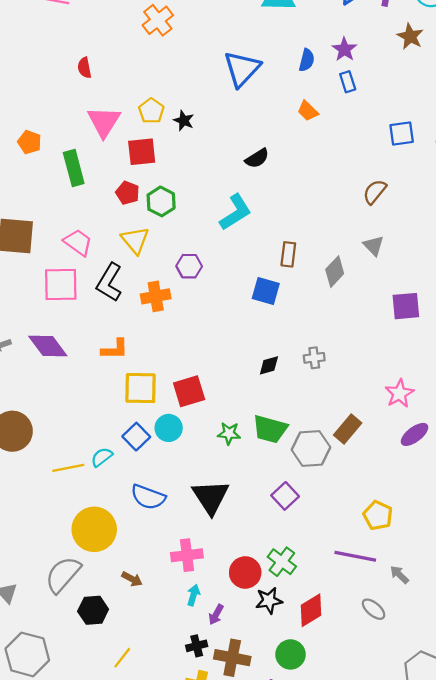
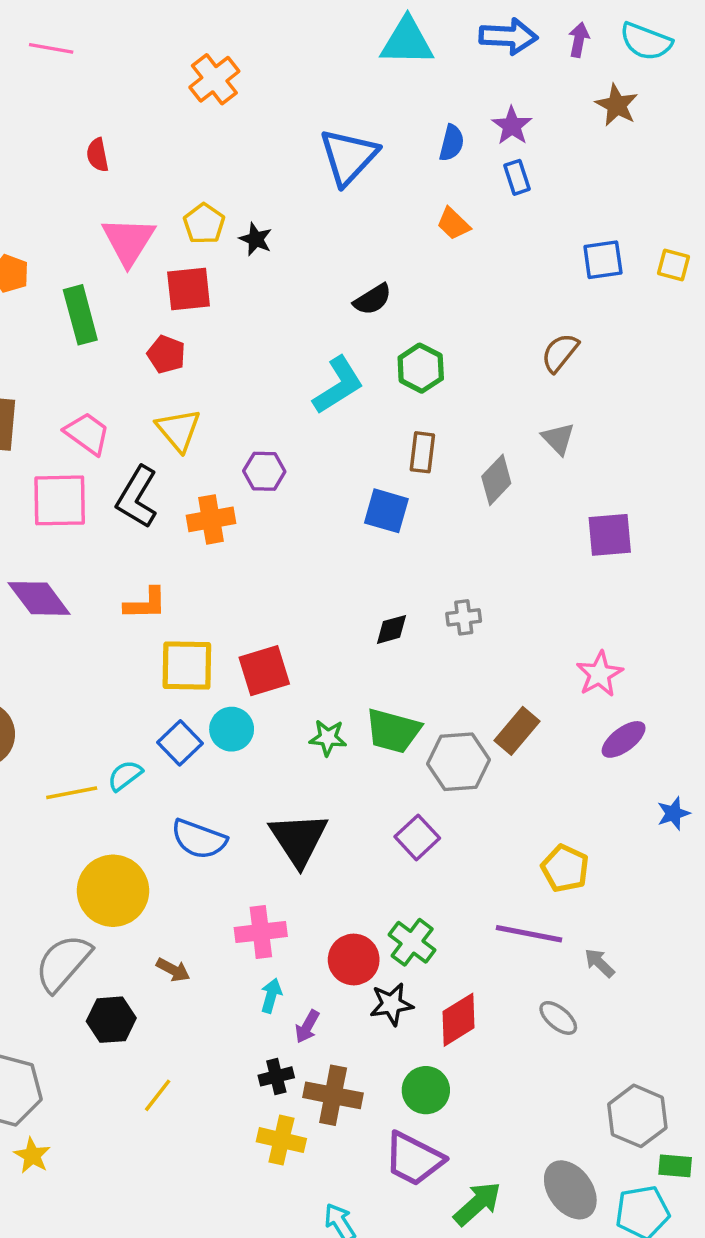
green hexagon: (161, 201) -> (421, 368), moved

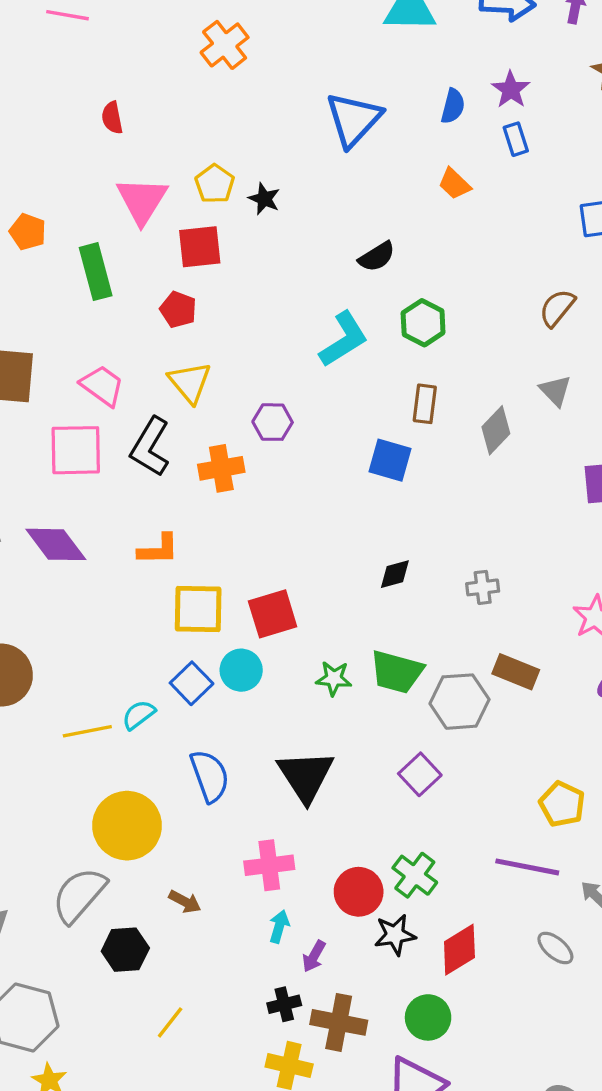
gray cross: (464, 617) -> (483, 587), moved
brown rectangle: (517, 731) -> (516, 672), turned 72
blue semicircle: (199, 839) -> (210, 776), turned -130

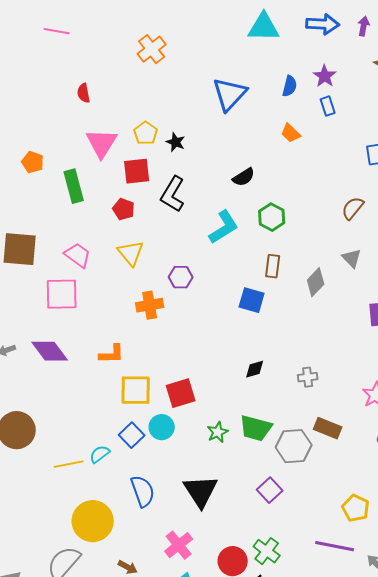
black L-shape: (150, 447) -> (173, 194), moved
green star: (334, 678) -> (218, 432), turned -30
pink cross: (269, 865) -> (179, 545), turned -32

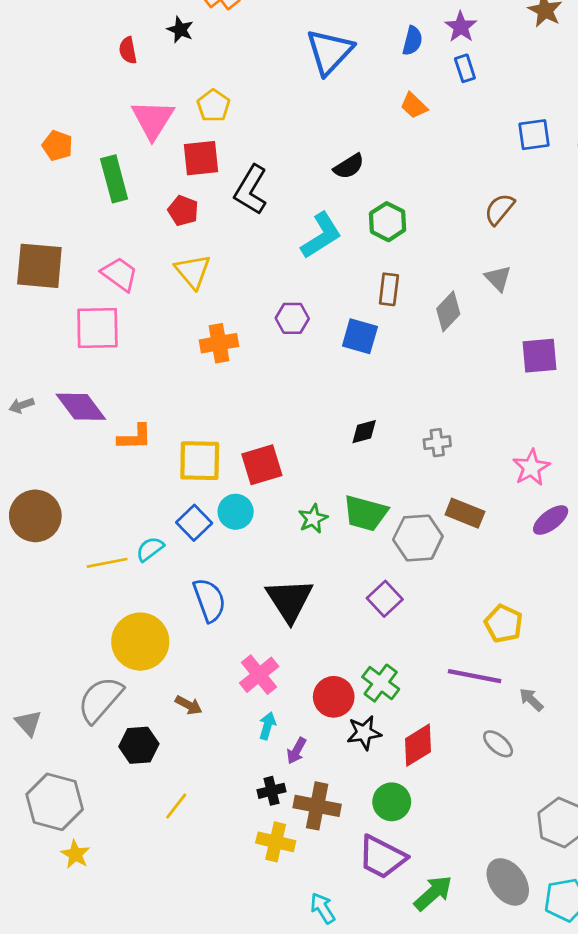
black star: (176, 142) -> (180, 30), moved
purple hexagon: (181, 277) -> (292, 318), moved
orange L-shape: (112, 354) -> (135, 437), moved

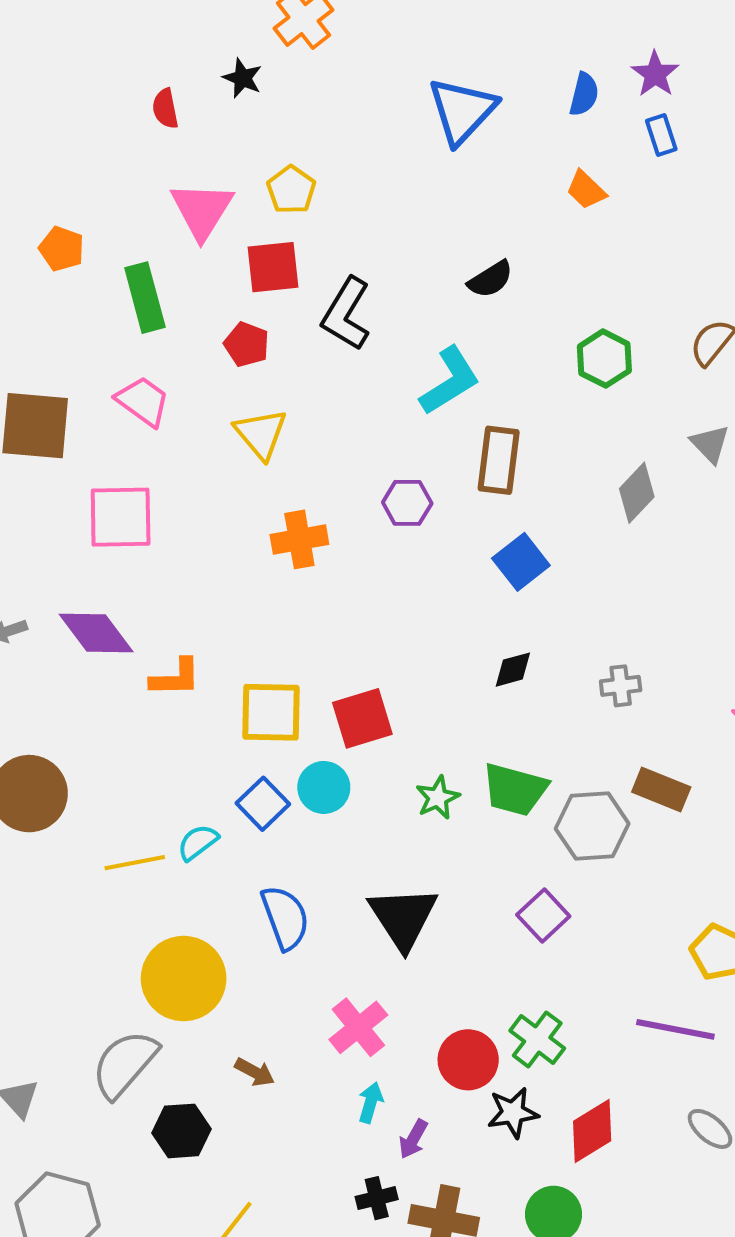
green hexagon: (388, 222) -> (604, 359), moved
pink trapezoid: (120, 274) -> (143, 401), moved
brown rectangle: (389, 289) -> (499, 460), moved, size x1.4
blue square: (360, 336) -> (521, 562), moved, turned 36

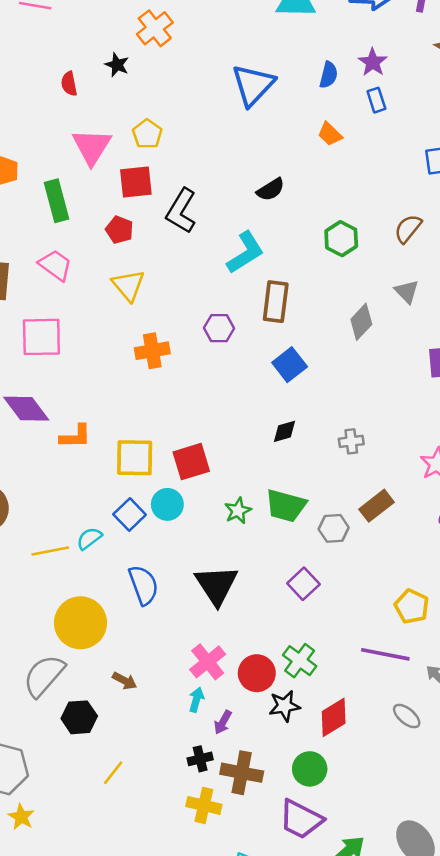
brown rectangle: (661, 789) -> (376, 506), turned -60
gray hexagon: (592, 826) -> (334, 528), size x0.7
pink cross: (358, 1027) -> (208, 662), moved

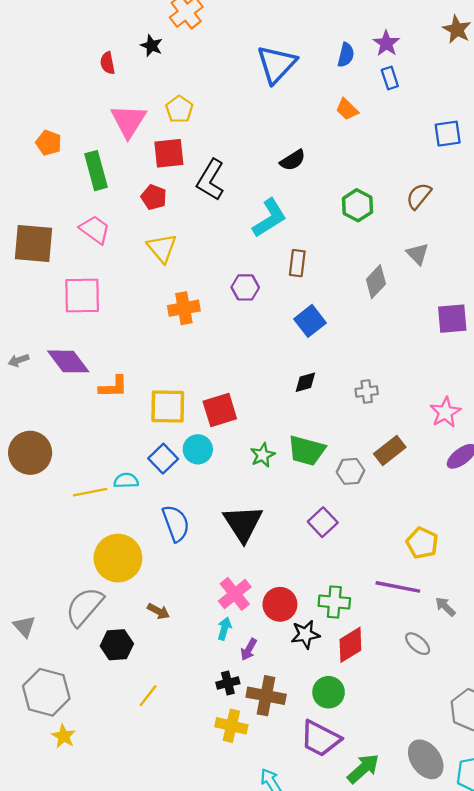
brown rectangle: (276, 302) -> (297, 263), size x0.7
cyan semicircle: (89, 538) -> (126, 481), turned 35
green cross: (300, 661) -> (334, 602), moved, turned -32

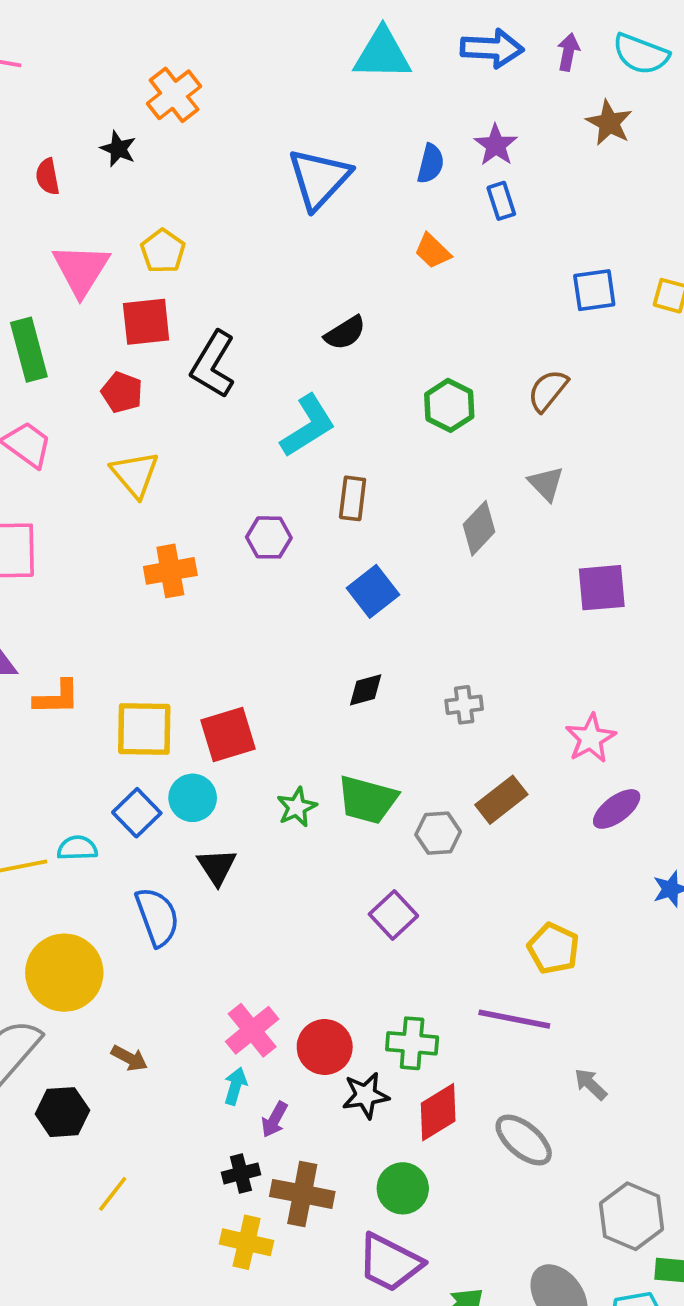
black triangle: (243, 523) -> (217, 867), moved, size x0.6
gray arrow: (445, 607) -> (591, 1084), moved
gray ellipse: (418, 644) -> (524, 1140), moved, size x1.4

